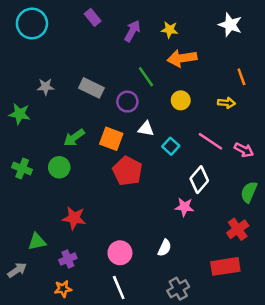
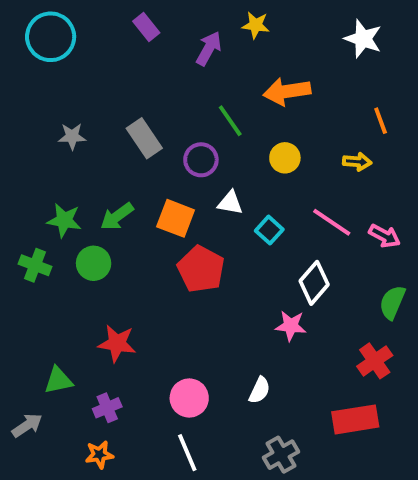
yellow star: (170, 30) -> (256, 25), moved
gray rectangle: (91, 88) -> (144, 138), turned 30
green star: (20, 114) -> (64, 220), moved

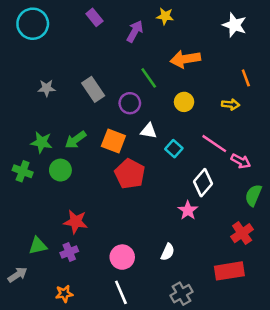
pink arrow: (384, 236) -> (241, 161), moved
pink star: (291, 326) -> (188, 210), turned 30
purple cross: (107, 408) -> (69, 252), moved

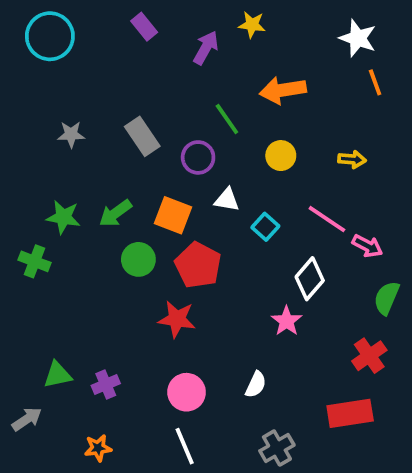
orange line: (246, 78) -> (375, 82), moved
green circle: (60, 170) -> (138, 259), moved
red star: (76, 222) -> (177, 319), moved

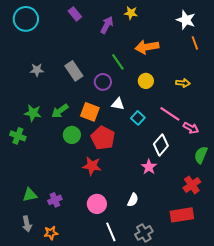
gray arrow: (27, 419) -> (27, 224), moved, turned 112
white line: (185, 446) -> (111, 232), moved

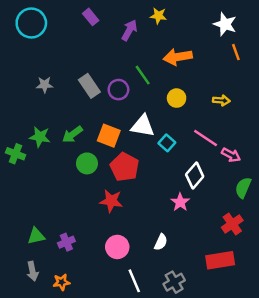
purple circle: (103, 82) -> (118, 90), moved
white triangle: (118, 104) -> (143, 126), size x1.5
green cross: (18, 136) -> (16, 154), moved

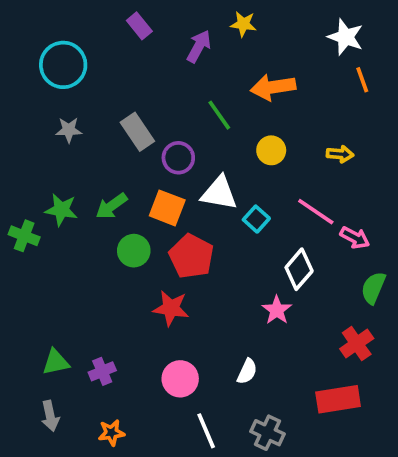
cyan circle: (31, 23) -> (63, 65), moved
purple circle: (118, 90) -> (178, 158), moved
orange star: (62, 282) -> (111, 433), moved
gray cross: (174, 282) -> (267, 433), turned -35

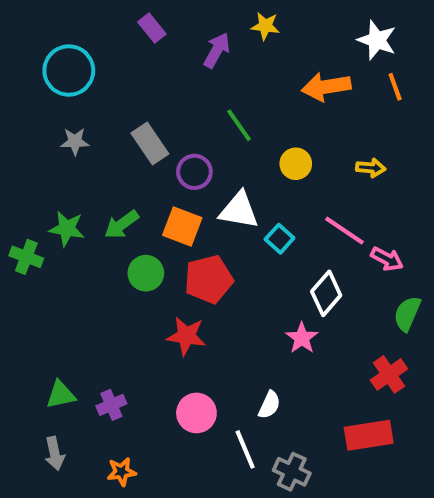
orange arrow: (273, 87) -> (326, 87), moved
red pentagon: (191, 256) -> (209, 279), turned 30
white line: (206, 431) -> (245, 449), moved

